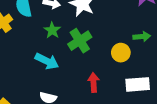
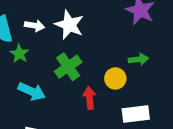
green star: (52, 30) -> (19, 54), moved
red arrow: (94, 82) -> (90, 98), moved

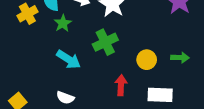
green arrow: (138, 59) -> (180, 58), moved
red arrow: (90, 98) -> (121, 85), moved

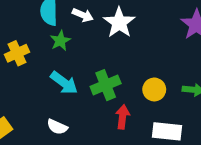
yellow cross: (27, 14) -> (17, 53), moved
green cross: (105, 42) -> (106, 85), moved

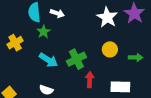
white star: (119, 23) -> (107, 17), moved
yellow circle: (154, 89) -> (110, 49), moved

